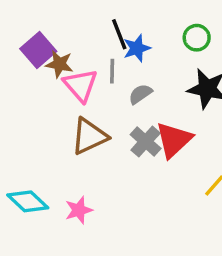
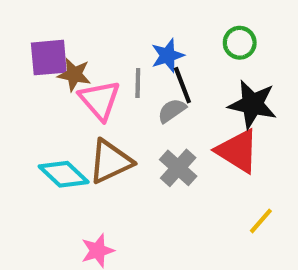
black line: (119, 34) -> (182, 85), moved
purple square: (38, 50) -> (49, 58), turned 36
red triangle: (174, 140) -> (238, 151), moved, turned -45
cyan diamond: (28, 201) -> (64, 174), moved

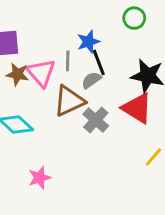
green circle: (240, 43) -> (134, 18), moved
brown star: (74, 75) -> (17, 74), moved
brown triangle: (110, 162) -> (69, 101), moved

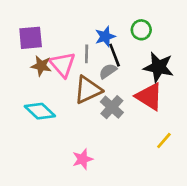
green circle: (134, 18) -> (141, 30), moved
pink star: (40, 178) -> (83, 159), moved

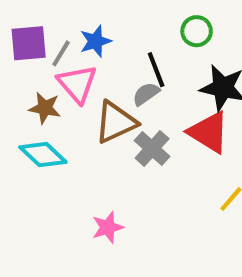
blue star: (105, 36) -> (95, 41), moved
gray line: (87, 54) -> (61, 53), moved, turned 30
brown star: (41, 66) -> (45, 108), moved

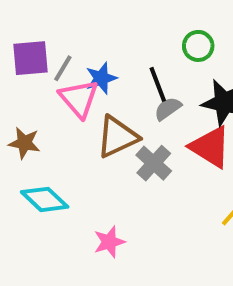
blue star: (95, 41) -> (101, 78), moved
gray semicircle: (146, 94) -> (168, 109), moved
brown star: (45, 108) -> (24, 143), moved
cyan diamond: (43, 155) -> (45, 199), moved

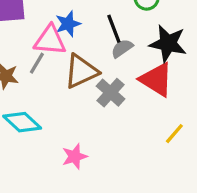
gray line: (63, 68) -> (37, 63), moved
pink triangle: (79, 98) -> (50, 40), turned -44

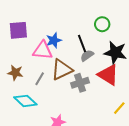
gray line: (37, 63) -> (40, 79), moved
gray cross: (111, 93) -> (80, 83), turned 30

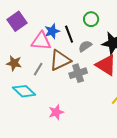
green circle: (102, 24) -> (91, 19), moved
purple square: (18, 30) -> (17, 21), turned -30
black line: (82, 43) -> (69, 34), moved

